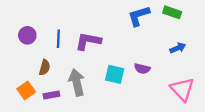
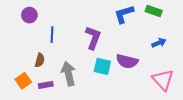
purple circle: (27, 35) -> (29, 15), moved
purple L-shape: (88, 41) -> (93, 38), moved, turned 100
purple semicircle: (142, 69) -> (127, 61), size x1.5

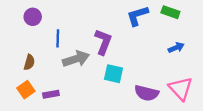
brown semicircle: (40, 60) -> (29, 62), moved
purple semicircle: (127, 61) -> (147, 93), moved
gray arrow: (68, 74) -> (76, 59), moved, turned 85

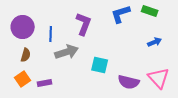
purple circle: (33, 17) -> (23, 27), moved, size x1.5
purple L-shape: (103, 42) -> (84, 24), moved

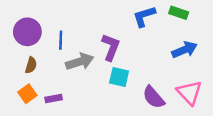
purple L-shape: (84, 24) -> (111, 47), moved
blue arrow: (155, 42) -> (185, 50), size x1.5
purple semicircle: (129, 82) -> (154, 97), turned 35

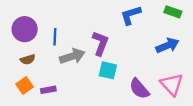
green rectangle: (179, 13) -> (173, 12), moved
brown semicircle: (31, 65) -> (28, 59), turned 56

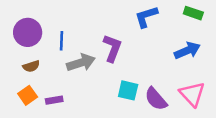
cyan square: (108, 70) -> (128, 90), moved

